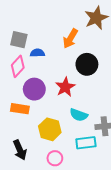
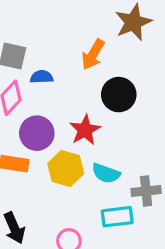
yellow hexagon: (50, 129) -> (66, 169), moved

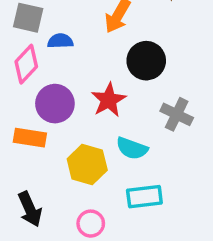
yellow hexagon: (66, 169) -> (87, 164), moved
gray cross: (146, 191) -> (177, 114), moved, turned 32

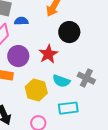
gray cross: (177, 114) -> (86, 78), moved

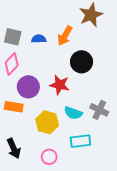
blue semicircle: (21, 21) -> (39, 39), moved
red star: (48, 54) -> (60, 85), turned -30

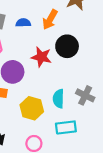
red star: (60, 85) -> (41, 57), moved
cyan semicircle: (73, 113) -> (58, 99), turned 72

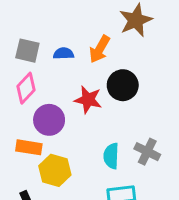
yellow hexagon: (32, 108) -> (55, 170), moved

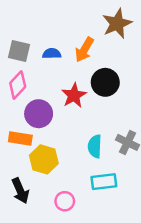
red star: (88, 100) -> (74, 95), turned 30

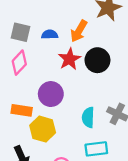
red star: (74, 95) -> (69, 59), moved
purple circle: (39, 114) -> (51, 94), moved

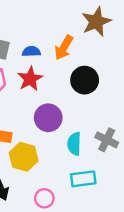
red star: (69, 59) -> (30, 79), moved
purple circle: (51, 94) -> (48, 118), moved

